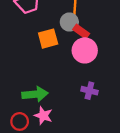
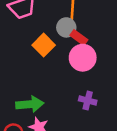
orange square: (48, 39) -> (44, 45), turned -30

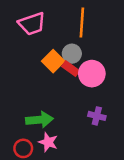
gray circle: (66, 27) -> (72, 54), moved
red rectangle: (79, 38) -> (71, 69), moved

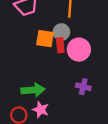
orange square: (53, 61) -> (45, 39), turned -36
red rectangle: (71, 69) -> (60, 45), turned 48

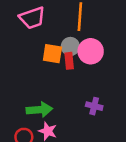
pink circle: (79, 50) -> (91, 51), moved

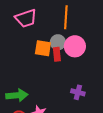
green arrow: (39, 110) -> (17, 95), moved

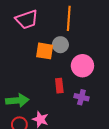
pink circle: (75, 46) -> (82, 66), moved
red rectangle: (57, 54) -> (59, 86), moved

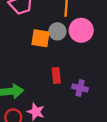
pink circle: (82, 66) -> (81, 30), moved

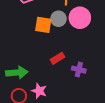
red rectangle: (56, 76) -> (57, 58), turned 64

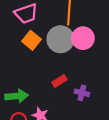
gray circle: (58, 19) -> (60, 39), size x1.6
orange square: (43, 25) -> (32, 40), moved, turned 30

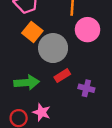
gray circle: (60, 39) -> (53, 48), moved
green arrow: (17, 96) -> (27, 82), moved

